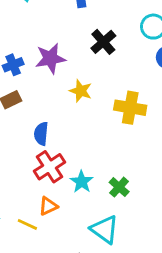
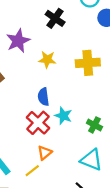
blue semicircle: (41, 134) -> (43, 97), moved
cyan star: (82, 182) -> (63, 116), moved
yellow line: (27, 224) -> (32, 171), turned -49

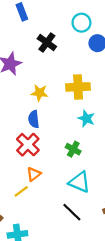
yellow star: (47, 60) -> (40, 93), moved
cyan star: (63, 116) -> (86, 118), moved
green cross: (94, 125) -> (73, 149), moved

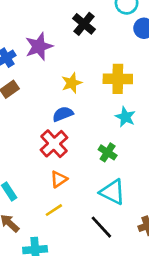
yellow star: (40, 93) -> (72, 83), turned -30
blue semicircle: (34, 119) -> (63, 114), turned 72
yellow line: (21, 191) -> (54, 210), moved

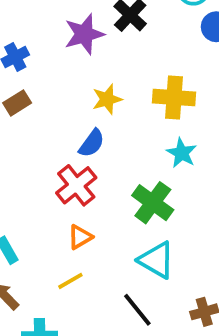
purple star: (39, 46) -> (84, 34), moved
blue semicircle: (63, 114) -> (92, 143), turned 144
green cross: (108, 152) -> (153, 203), size x1.5

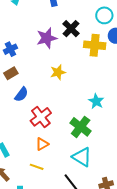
yellow cross: (174, 97) -> (95, 45), moved
blue semicircle: (92, 143) -> (21, 94), moved
yellow line: (70, 281) -> (37, 167), turned 48

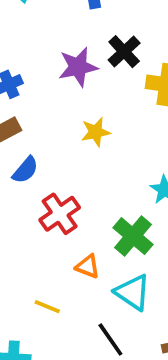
orange triangle: (42, 144) -> (88, 266), moved, turned 48

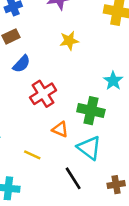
green cross: (133, 236) -> (91, 111), turned -30

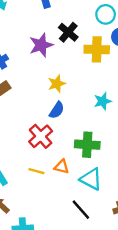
blue semicircle: (22, 64) -> (57, 110), moved
cyan star: (113, 81) -> (103, 101), moved, turned 30
yellow line: (32, 155) -> (36, 171), moved

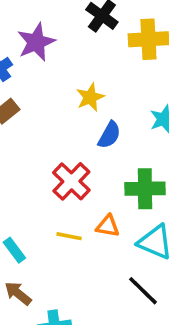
purple star: (41, 45) -> (36, 42), moved
blue semicircle: (57, 110) -> (109, 135), moved

